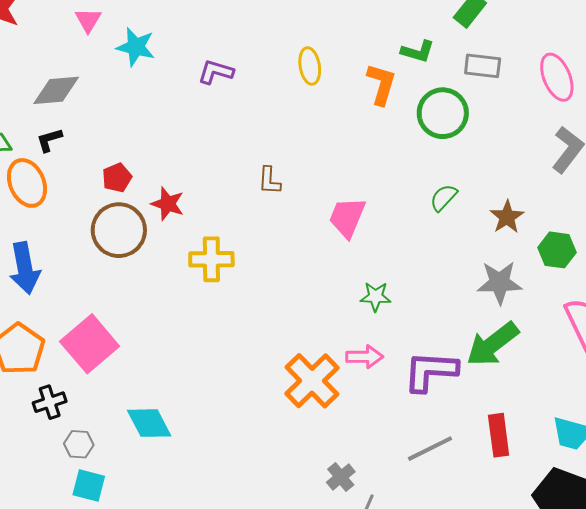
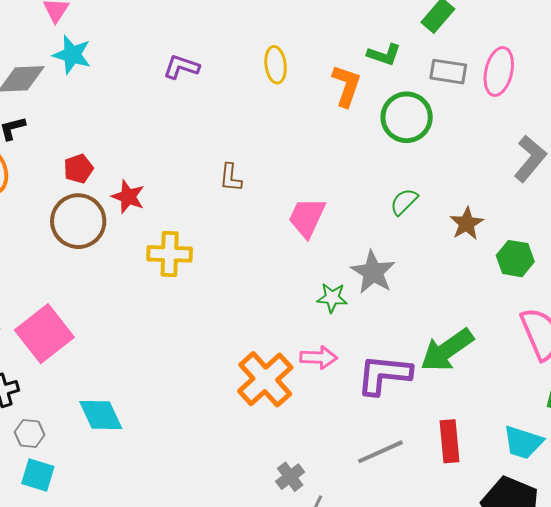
cyan star: (136, 47) -> (72, 55), moved
pink ellipse: (557, 77) -> (499, 71), moved, turned 33
gray star: (500, 283) -> (373, 272), moved, turned 30

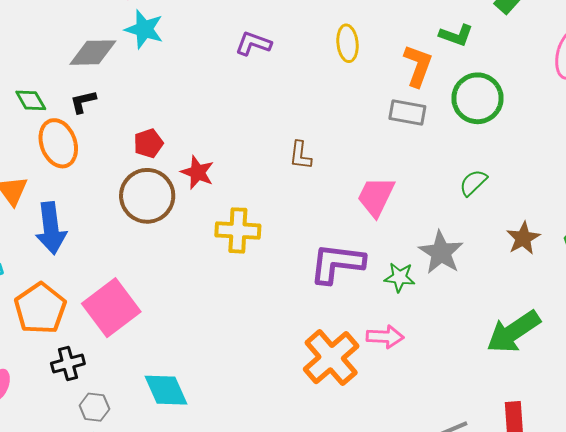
gray rectangle: (448, 72) -> (407, 113), moved
brown star: (467, 224) -> (523, 238), moved
purple L-shape: (384, 375) -> (337, 263), moved

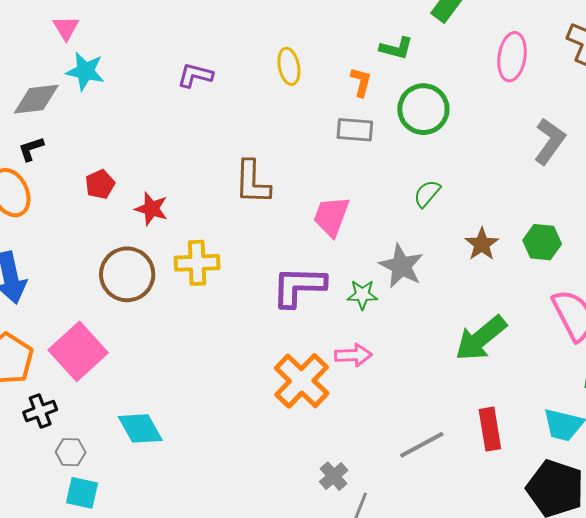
orange L-shape: (418, 66) -> (361, 82), size x0.7
brown L-shape: (300, 155) -> (252, 182), size x1.6
brown circle: (147, 196) -> (127, 274), moved

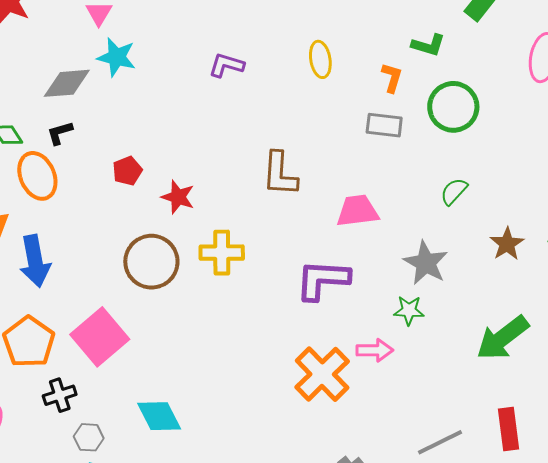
pink trapezoid: (331, 216) -> (358, 211), turned 60
green star: (362, 295) -> (409, 310), moved

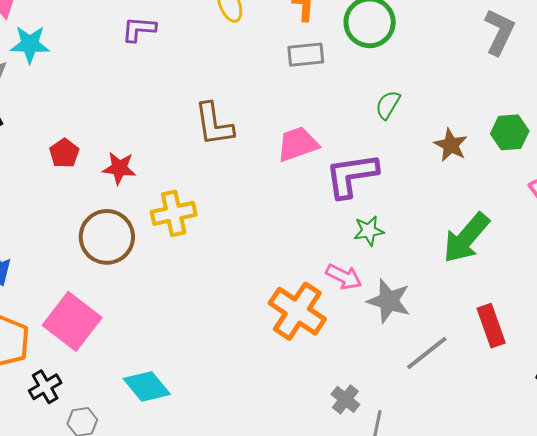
gray star: (426, 263) -> (389, 301), moved
purple L-shape: (322, 280) -> (351, 175), moved
pink arrow: (375, 350) -> (344, 277), turned 39

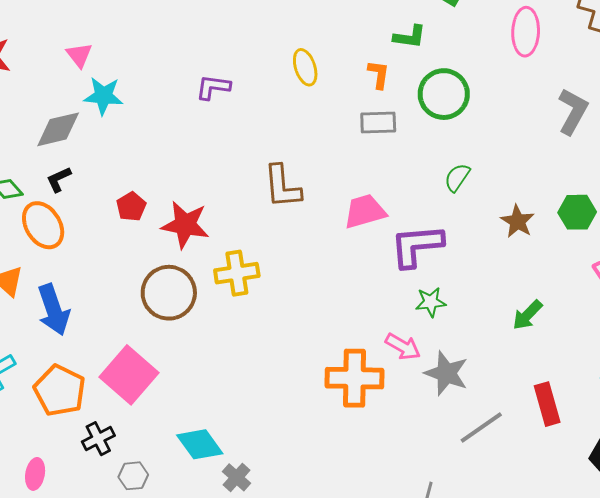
red star: (119, 168) -> (185, 225), size x1.4
green arrow: (466, 238) -> (527, 315), size x0.6
orange cross: (297, 311) -> (354, 378), turned -36
gray cross: (345, 399) -> (237, 477), moved

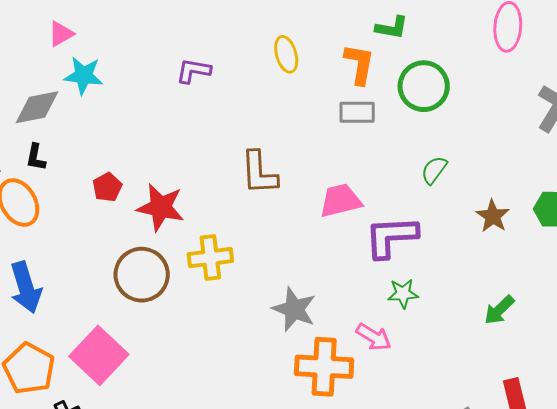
pink triangle: (79, 55) -> (61, 34), turned 36
orange L-shape: (379, 74) -> (359, 64), size x1.4
black L-shape: (59, 179) -> (36, 157), turned -56
gray star: (446, 373) -> (294, 309), moved

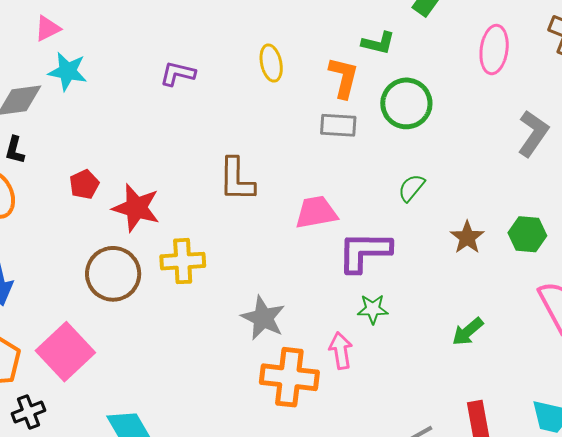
pink arrow: (374, 337) -> (341, 351), turned -135

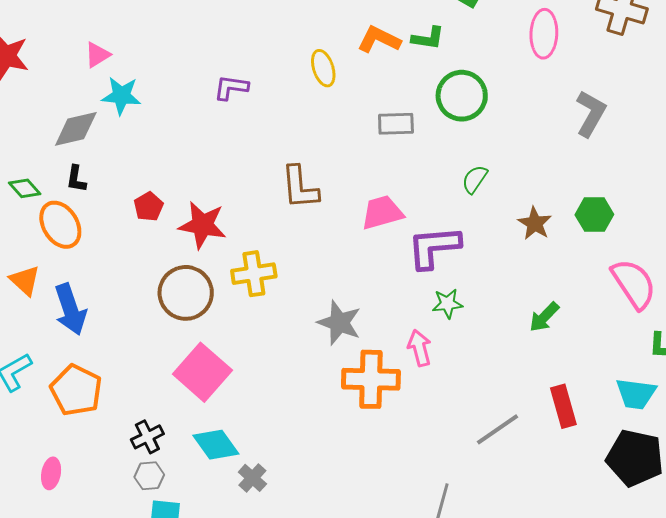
orange L-shape: (344, 77) -> (379, 40), moved, turned -72
pink square: (65, 352) -> (202, 372), moved
black cross: (28, 412) -> (147, 437), moved

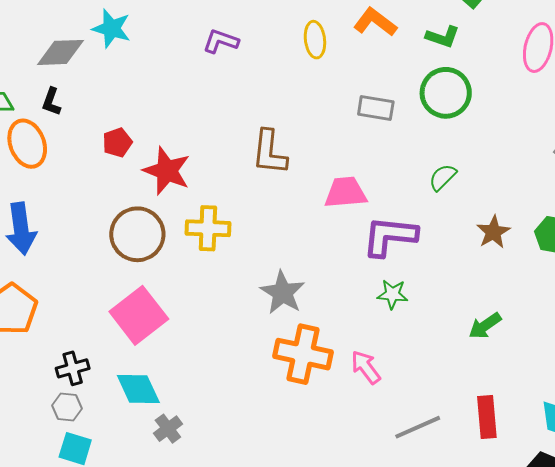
green L-shape: (428, 38) -> (443, 37), moved
pink arrow: (420, 348) -> (366, 367), moved, turned -33

